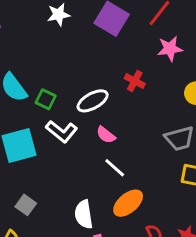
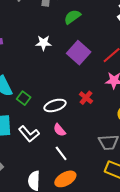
white L-shape: (62, 131) -> (29, 134), moved

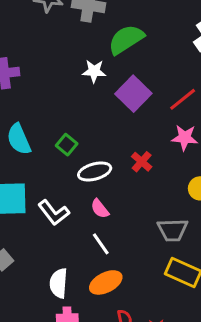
green semicircle: (72, 17) -> (126, 39), size x1.4
white star: (43, 43) -> (94, 71), moved
green square: (24, 98) -> (67, 145), moved

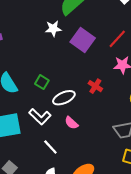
white L-shape: (54, 213) -> (40, 117), moved
white line: (101, 244) -> (50, 147), moved

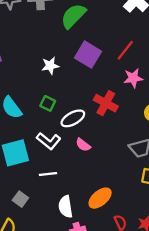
white star: (53, 29) -> (50, 66), moved
red cross: (95, 86) -> (106, 103), size x1.5
white line: (50, 147) -> (48, 174), moved, turned -49

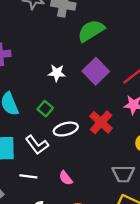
pink semicircle: (83, 145) -> (66, 178), moved

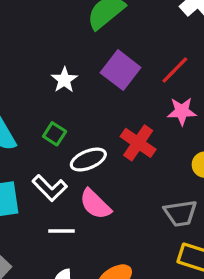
white star: (57, 73) -> (64, 80), turned -30
white line: (28, 176) -> (62, 231), moved
pink semicircle: (66, 178) -> (95, 204), moved, size x1.5

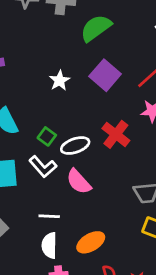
green square: (55, 134) -> (47, 136), moved
white line: (62, 231) -> (49, 216), moved

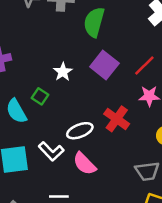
green semicircle: (96, 28) -> (94, 22), turned -36
green square: (47, 136) -> (40, 96), moved

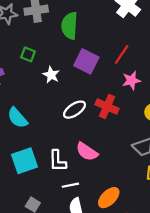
green square: (40, 96) -> (28, 54), moved
white ellipse: (80, 131) -> (74, 110), moved
white L-shape: (51, 151) -> (58, 161), moved, turned 55

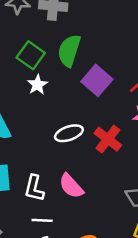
green semicircle: (70, 26) -> (69, 51), moved
green square: (28, 54) -> (31, 55), size x1.5
white star: (51, 75) -> (37, 85), moved

